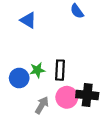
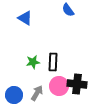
blue circle: (19, 78) -> (14, 95), moved

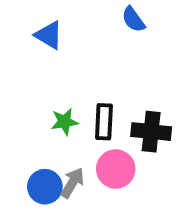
black cross: (77, 84) -> (151, 132), moved
blue circle: (14, 95) -> (45, 187), moved

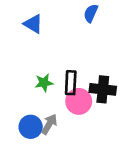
blue semicircle: (133, 19) -> (91, 13), turned 60
pink circle: (116, 169) -> (79, 101), moved

